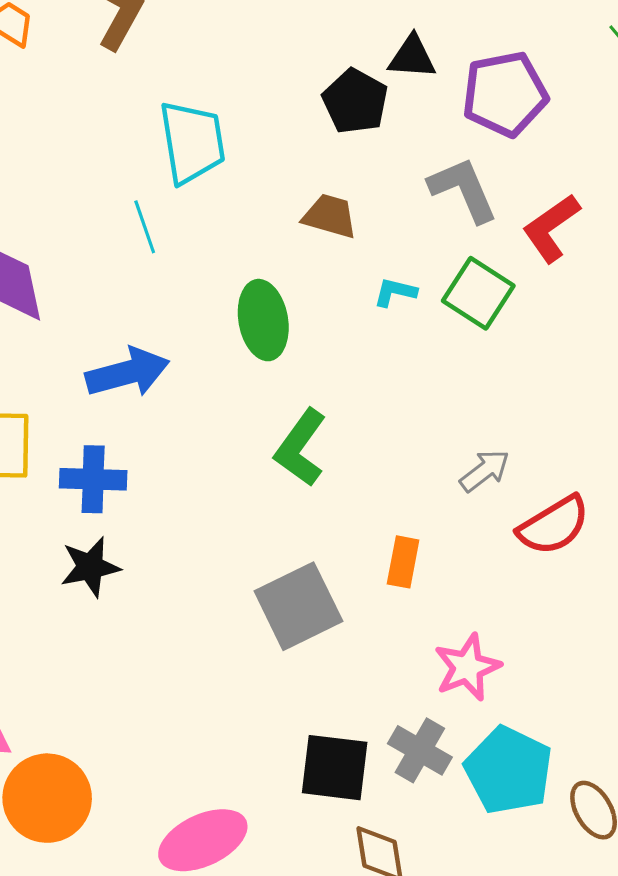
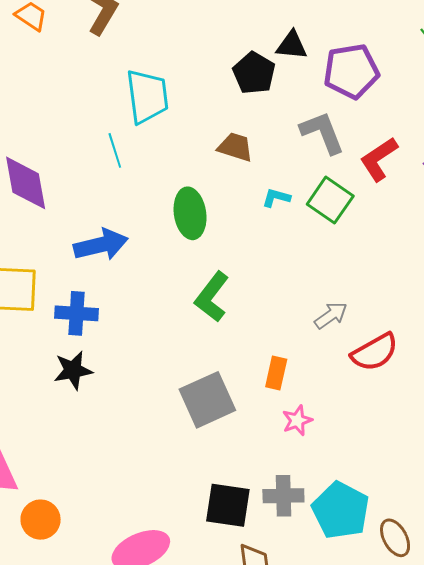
pink star: (467, 667) -> (297, 420), moved, size x0.7
gray cross: (420, 750) -> (283, 496), turned -33
orange circle: (47, 798) -> (41, 520), size x0.7

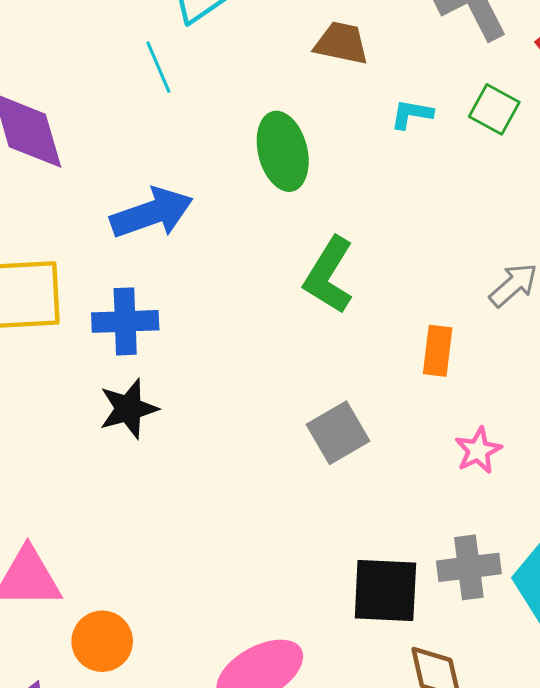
green square: (330, 200) -> (494, 109), size x0.7
orange rectangle: (276, 373) -> (438, 351), moved
gray square: (207, 400) -> (338, 433), size x0.7

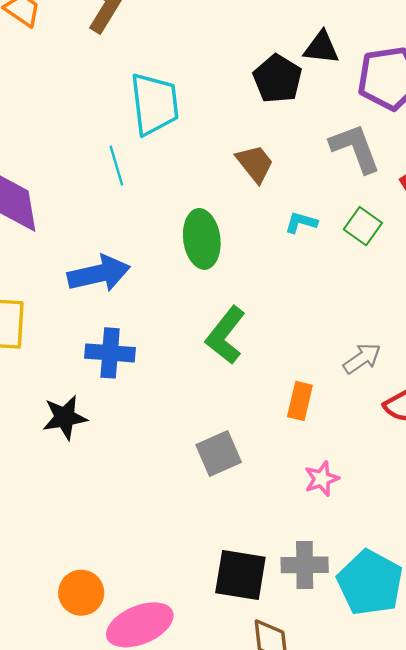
brown trapezoid: (341, 43) -> (255, 164), turned 33
blue cross: (125, 321) -> (110, 353), moved
orange circle: (102, 641) -> (81, 593), moved

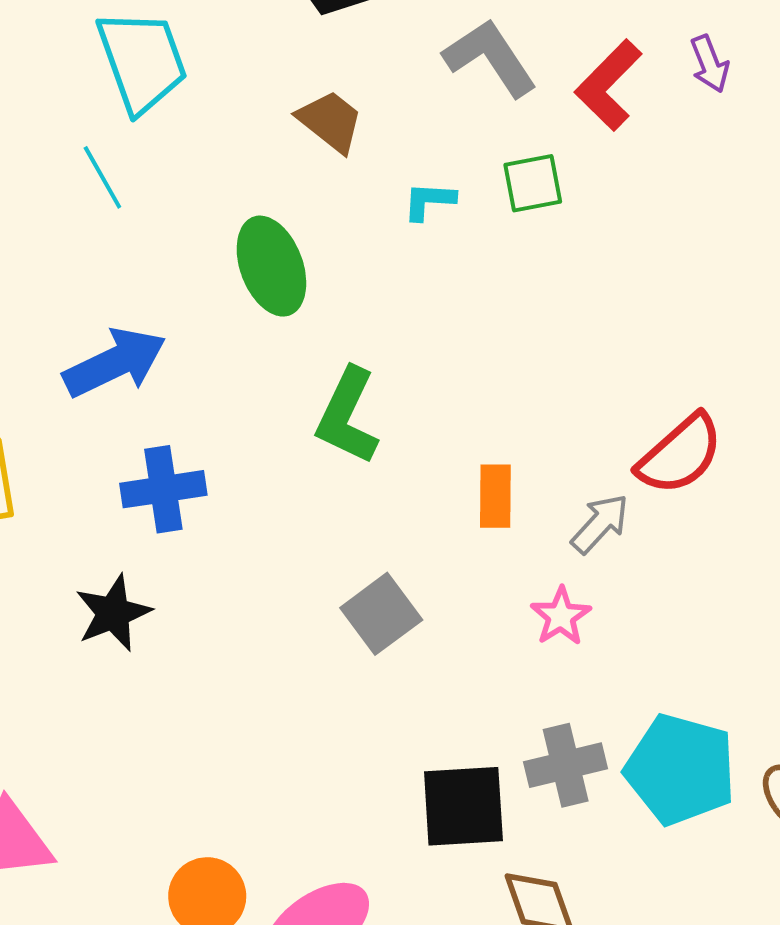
green square: (363, 226) -> (533, 183), turned -33
gray arrow: (362, 358) -> (600, 524), moved

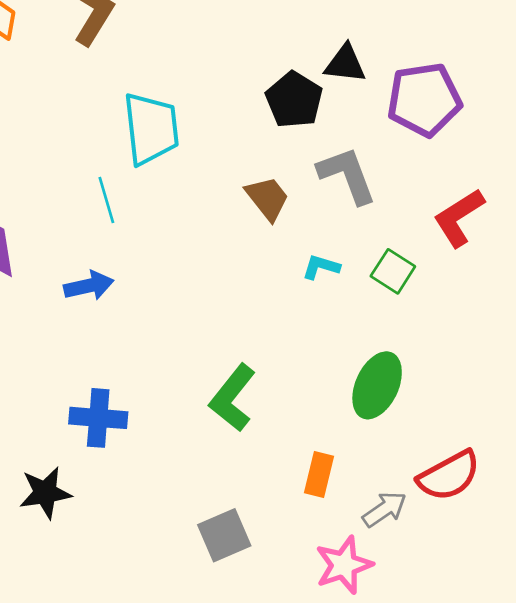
gray L-shape: (490, 58) -> (347, 175), moved
green square: (533, 183) -> (393, 271), turned 30
green ellipse: (271, 266) -> (377, 385), moved, turned 32
blue arrow: (115, 363) -> (89, 286), moved, size x0.7
pink star: (561, 616) -> (344, 565), size x1.4

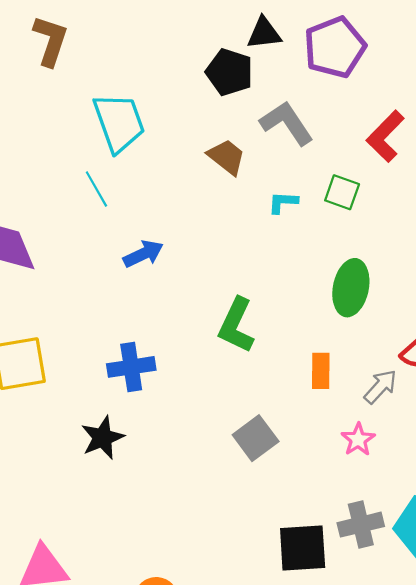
blue arrow: (89, 286) -> (143, 254), moved
pink star: (344, 565) -> (358, 440), size x0.7

